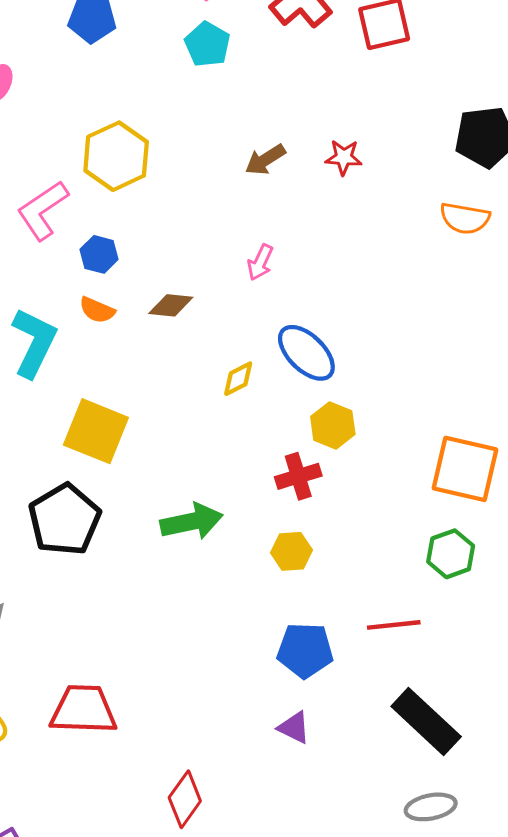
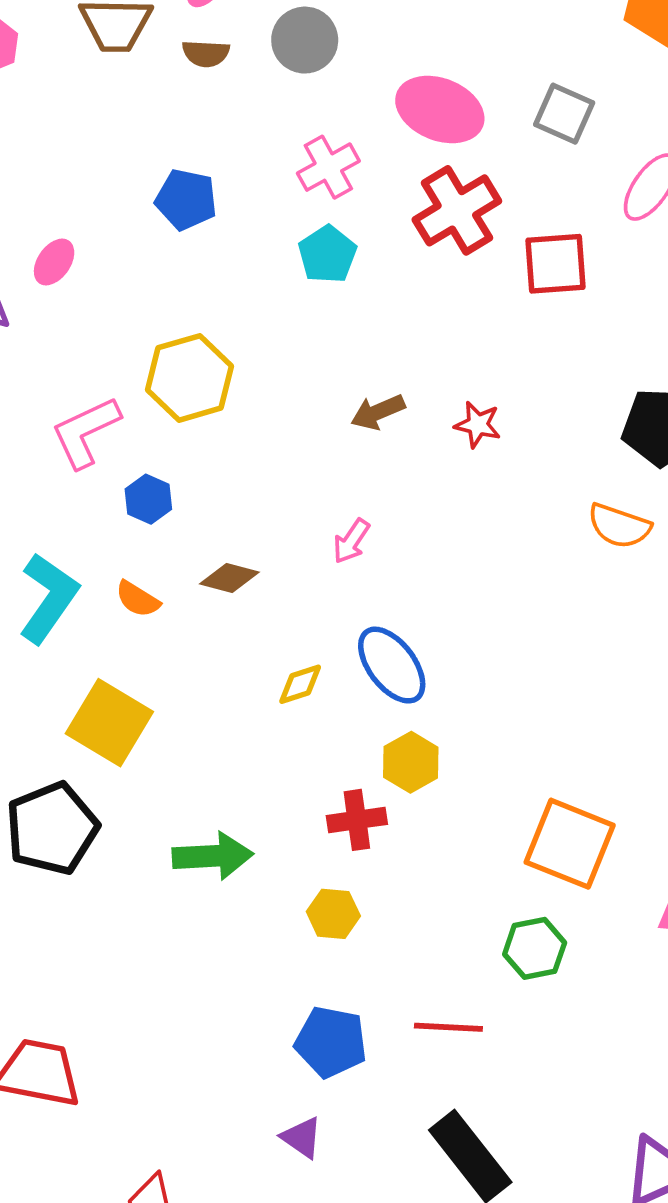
orange semicircle: (97, 310) -> (138, 599), moved

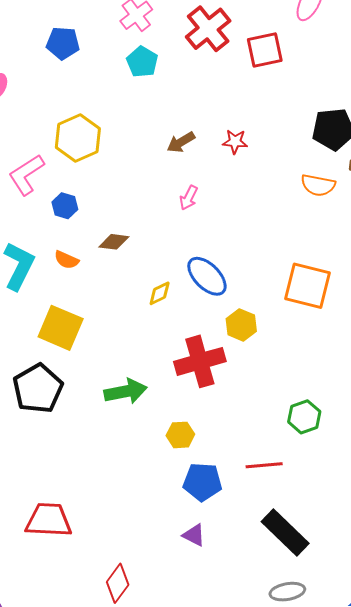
pink arrow: (351, 541) -> (189, 198), moved
yellow hexagon: (411, 762) -> (241, 325), moved
red cross: (357, 820) -> (200, 361), size x1.6
orange square: (570, 844) -> (308, 286), moved
yellow hexagon: (333, 914) -> (180, 435), moved

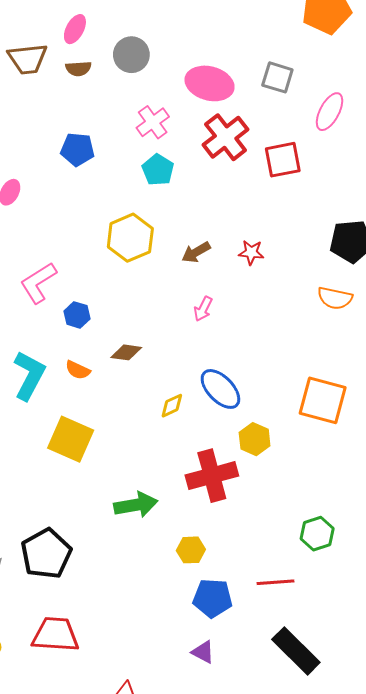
yellow hexagon: (78, 138) -> (130, 238), moved
black pentagon: (38, 389) -> (46, 554), moved

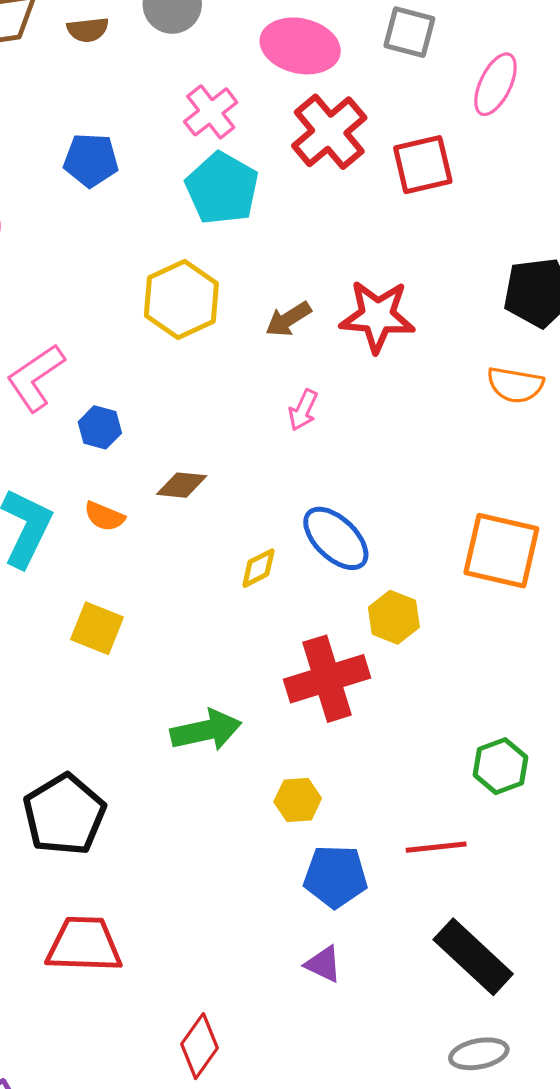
cyan pentagon: (158, 170) -> (222, 188), size x1.4
red star: (251, 252) -> (377, 316), size x1.8
yellow square: (71, 439) -> (97, 628), size x0.7

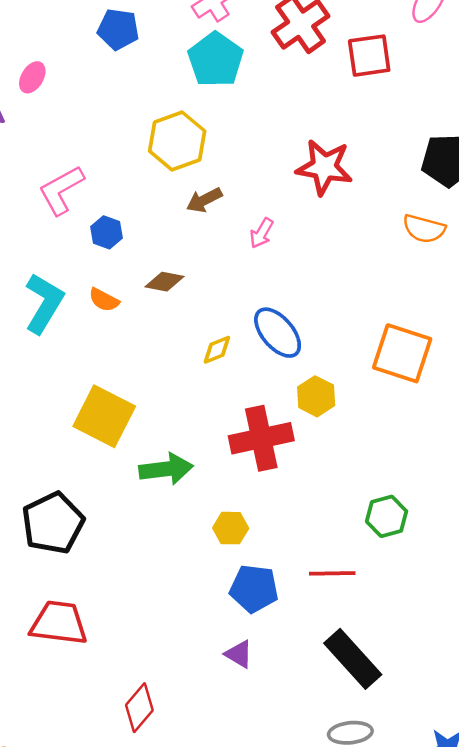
brown arrow: (288, 319) -> (204, 200), moved
yellow square: (97, 628) -> (104, 416), moved, size x1.5

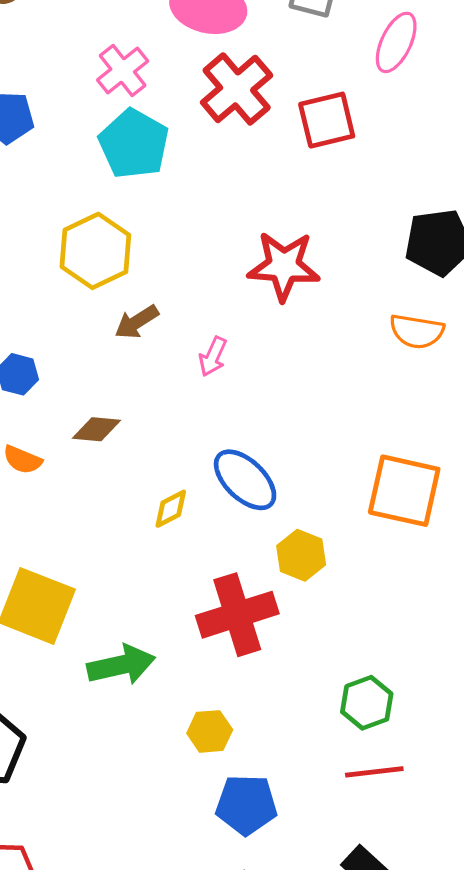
green hexagon: (387, 516) -> (367, 703), moved
red line: (332, 573) -> (374, 772), moved

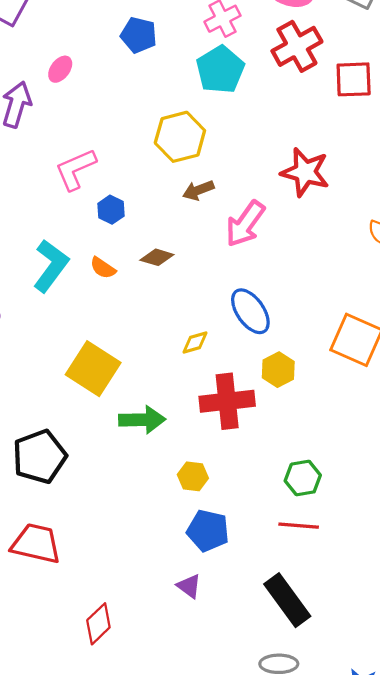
pink arrow: (213, 357) -> (245, 224), size x1.8
yellow diamond: (171, 509) -> (195, 343), moved

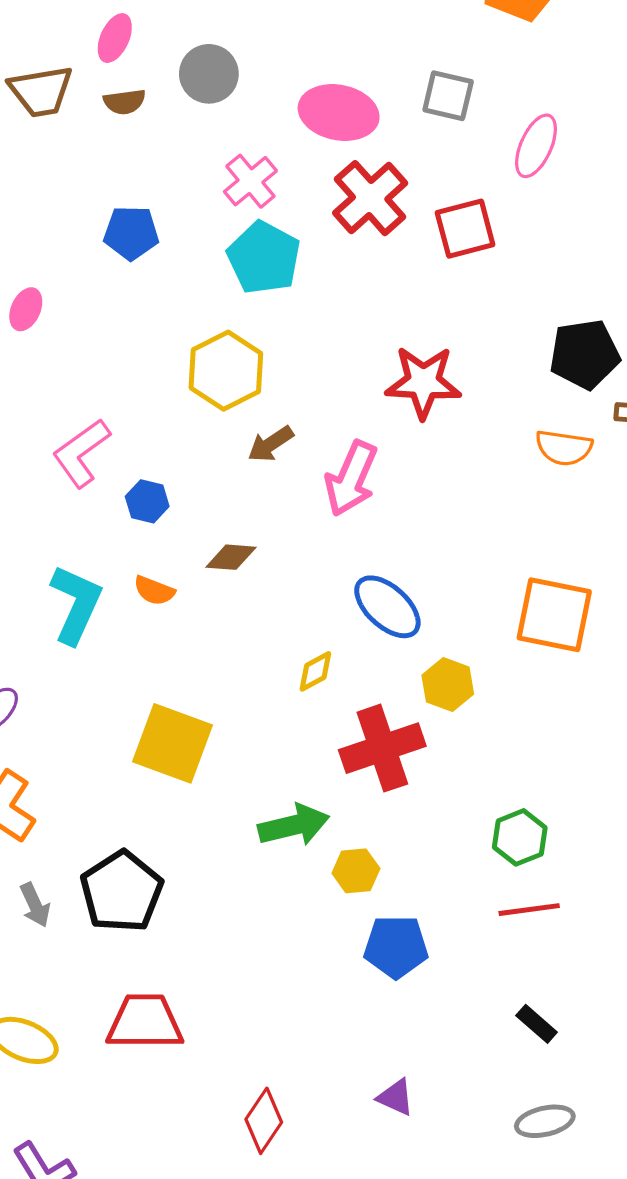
green arrow: (142, 420) -> (294, 825), moved
purple triangle: (189, 586) -> (396, 1097), moved
black rectangle: (287, 600) -> (537, 1024), size x0.5

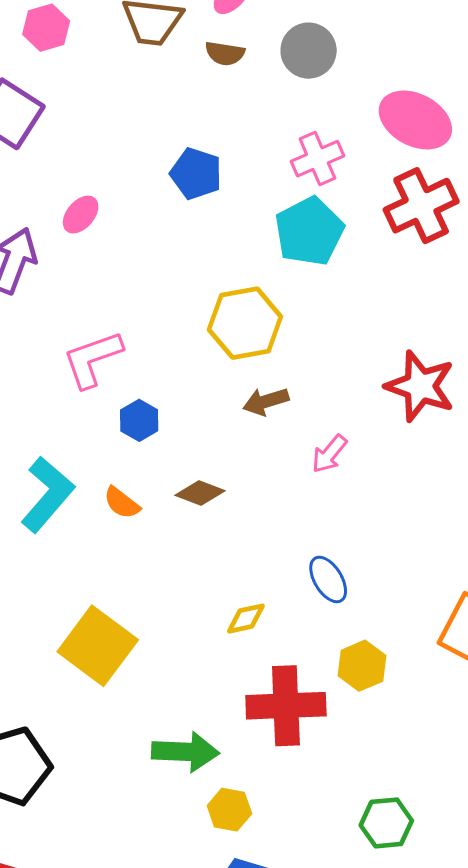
pink arrow: (351, 479) -> (329, 454), size x0.6
blue ellipse: (387, 607) -> (328, 579), size x0.7

